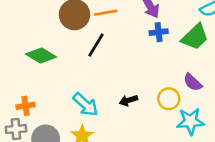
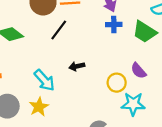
green trapezoid: (195, 37) -> (145, 32), turned 70
black arrow: (128, 100) -> (77, 66), moved

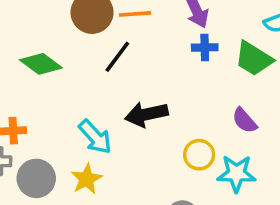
black arrow: (77, 66) -> (146, 114), size x1.6
yellow circle: (117, 83) -> (199, 155), moved

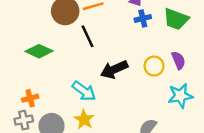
black line: (117, 57) -> (87, 36), turned -50
purple semicircle: (245, 121) -> (178, 60), turned -150
yellow circle: (199, 155) -> (154, 66), moved

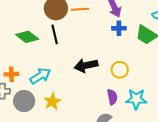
black line: (87, 36) -> (55, 34), moved
purple semicircle: (178, 60) -> (112, 97), moved
cyan arrow: (84, 91) -> (40, 76), moved, turned -80

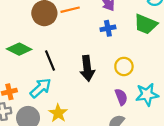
blue cross: (119, 28) -> (108, 28), moved
black line: (55, 34) -> (50, 60), moved
black arrow: (86, 65) -> (87, 68), turned -75

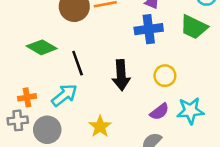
blue cross: (108, 28) -> (149, 29), size x1.5
purple semicircle: (121, 97) -> (159, 112), turned 70
yellow star: (58, 113) -> (100, 126), moved

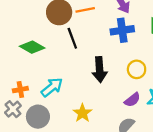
black line: (78, 63) -> (72, 38), moved
gray cross: (18, 120) -> (13, 109), turned -35

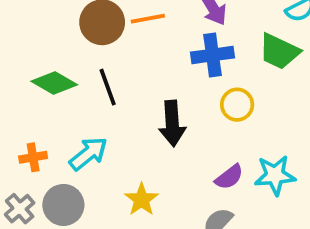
black line: (72, 38) -> (108, 87), moved
yellow circle: (137, 69) -> (237, 105), moved
gray cross: (13, 109) -> (20, 209), moved

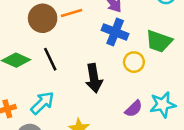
green trapezoid: (279, 51) -> (159, 41), moved
blue cross: (212, 55) -> (115, 32), turned 35

